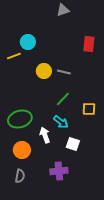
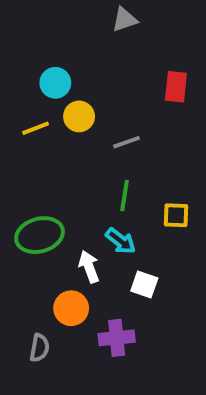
yellow line: (14, 56) -> (36, 128), moved
yellow circle: (44, 71) -> (79, 116), moved
gray line: (64, 72) -> (127, 142), turned -32
green line: (63, 99) -> (125, 196), turned -35
orange circle: (22, 150) -> (71, 308), moved

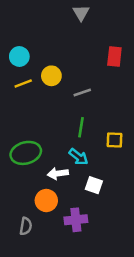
gray triangle: (125, 20) -> (81, 13), turned -42
cyan circle: (55, 83) -> (19, 57), moved
white arrow: (89, 267) -> (58, 173), turned -78

